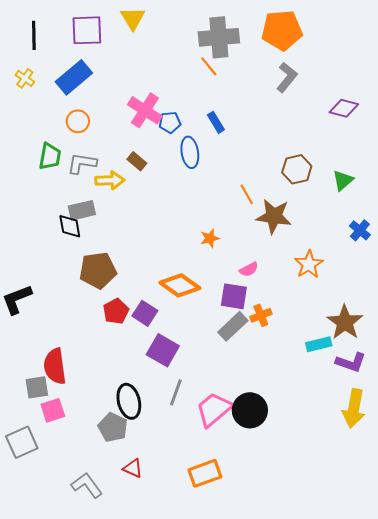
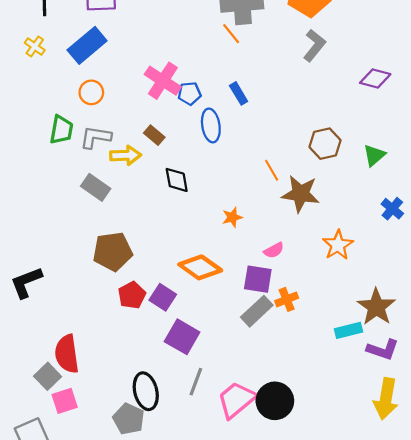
gray rectangle: (82, 210) -> (96, 187), turned 48
black diamond: (70, 226) -> (177, 180), moved
gray square: (37, 387) -> (48, 376), turned -35

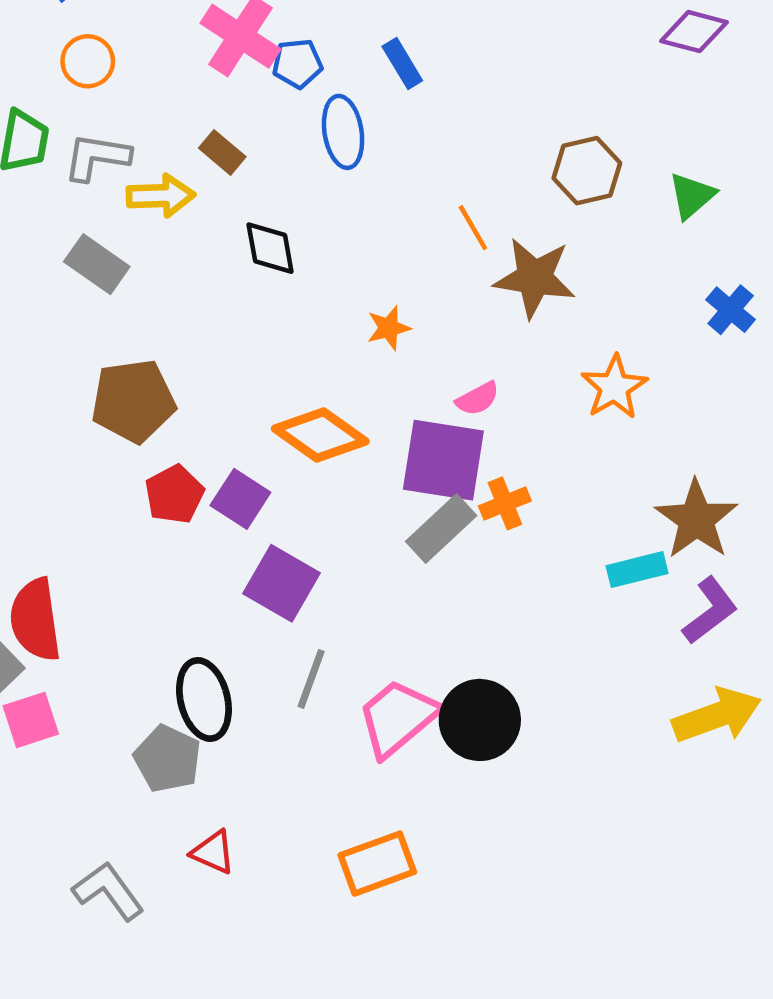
purple square: (258, 279) -> (443, 460), size x1.4
purple L-shape: (383, 350) -> (710, 611), turned -56
yellow arrow: (386, 399) -> (717, 715), turned -120

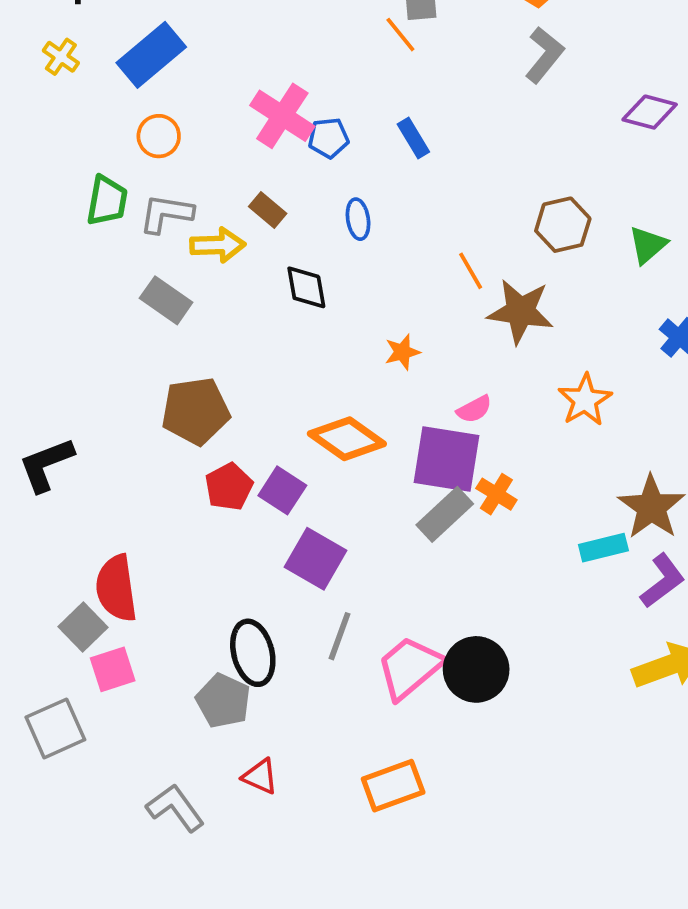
blue ellipse: (343, 132) -> (358, 219), moved, size x0.7
orange cross: (505, 503) -> (496, 494), turned -36

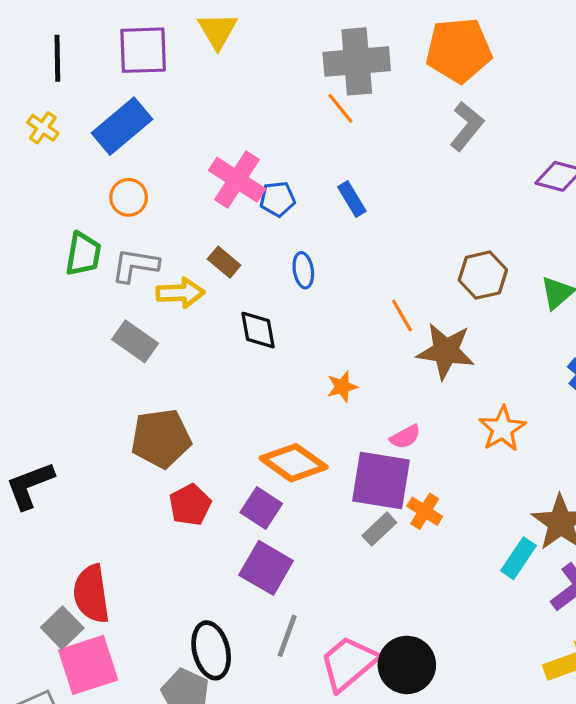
purple square: (282, 490) -> (261, 508), moved
gray rectangle: (445, 514) -> (379, 529), size x0.7
cyan rectangle: (603, 548) -> (518, 558), turned -42
pink square: (113, 669) -> (88, 665), size x1.5

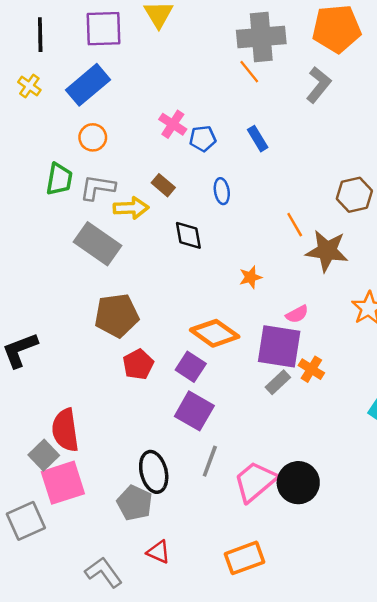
gray L-shape: (467, 126) -> (319, 85), moved
pink cross: (237, 180) -> (173, 124), size x0.7
gray rectangle: (135, 341) -> (98, 244), size x1.4

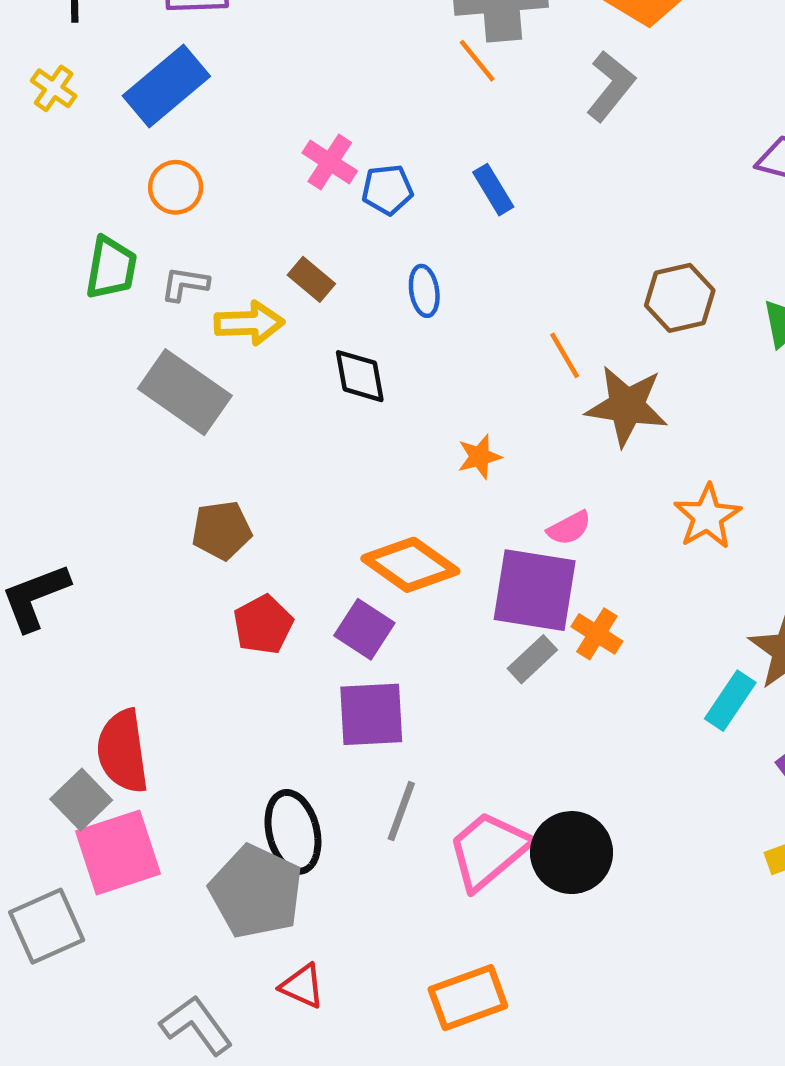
gray L-shape: (98, 188) -> (185, 284), size x0.7
brown pentagon: (117, 315) -> (222, 530), size x0.7
purple square: (194, 411) -> (371, 714), turned -33
gray pentagon: (135, 503) -> (256, 892), size x1.4

